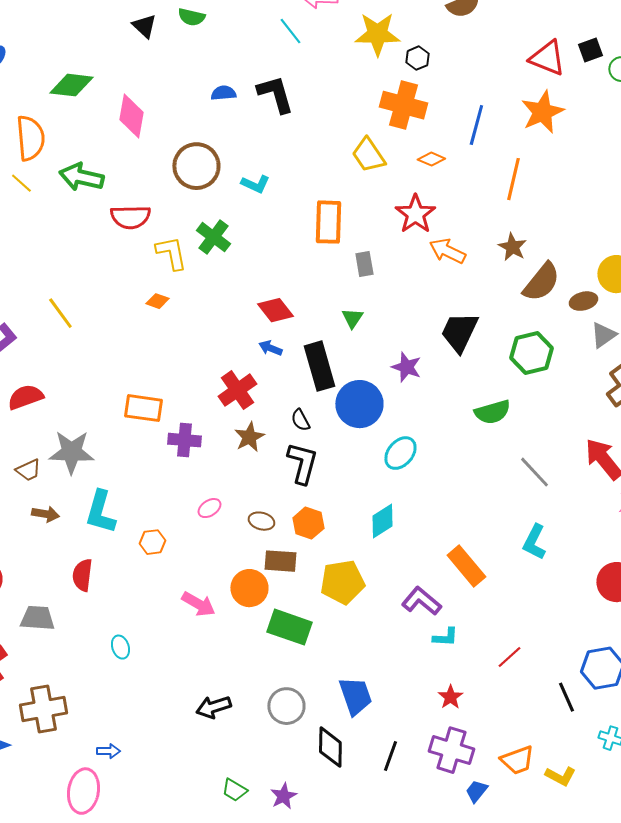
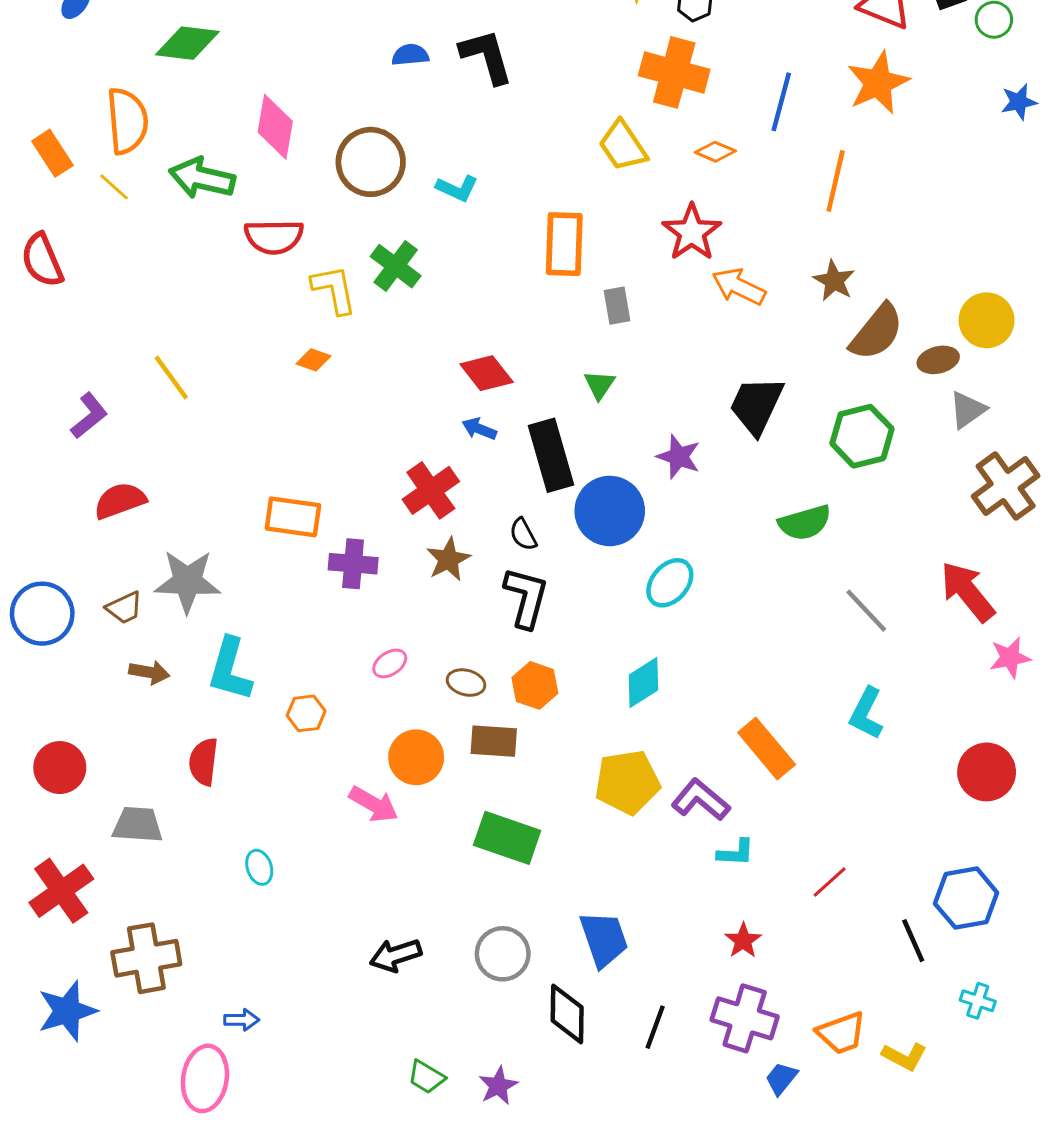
pink diamond: (131, 116) -> (275, 127), moved
yellow pentagon: (342, 582) -> (627, 782), moved
orange circle: (249, 588) -> (416, 757), moved

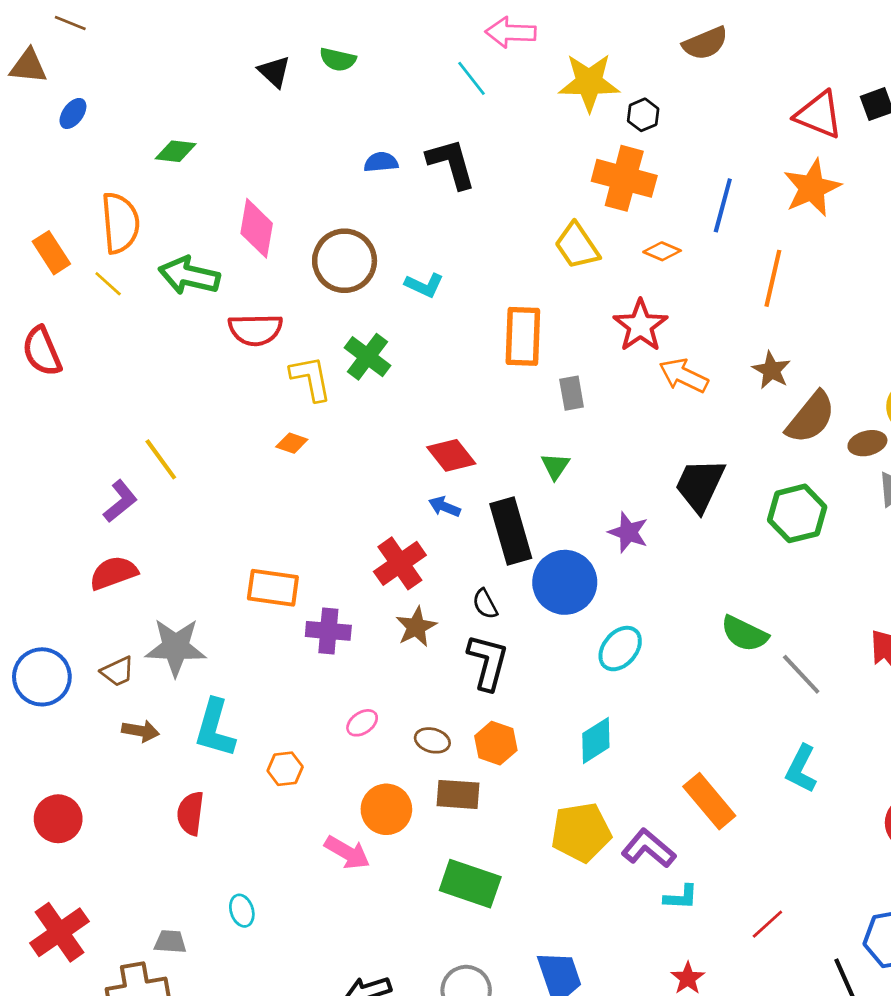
green diamond: (187, 43) -> (176, 151), size x0.7
purple L-shape: (89, 416) -> (120, 501), moved
green semicircle: (805, 523) -> (744, 634), moved, turned 42
gray trapezoid: (138, 825) -> (170, 942), moved, size x0.7

